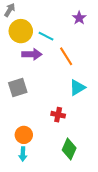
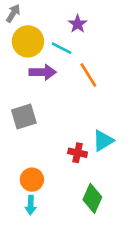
purple star: (79, 18) -> (78, 24), moved
cyan triangle: (77, 88) -> (103, 141), moved

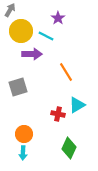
orange line: (88, 75) -> (66, 72), moved

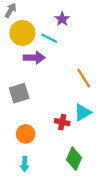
orange line: (66, 72) -> (84, 78), moved
orange circle: (24, 134) -> (26, 134), moved

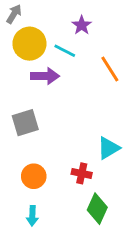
orange line: (84, 78) -> (110, 69), moved
red cross: (62, 122) -> (82, 173), moved

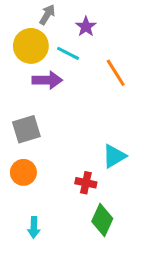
gray arrow: (14, 14) -> (47, 15), moved
orange circle: (34, 176) -> (23, 172), moved

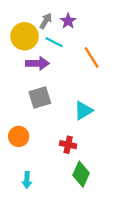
gray arrow: (47, 15) -> (46, 21), moved
gray square: (26, 129) -> (40, 98), moved
cyan triangle: (114, 156) -> (83, 111), moved

